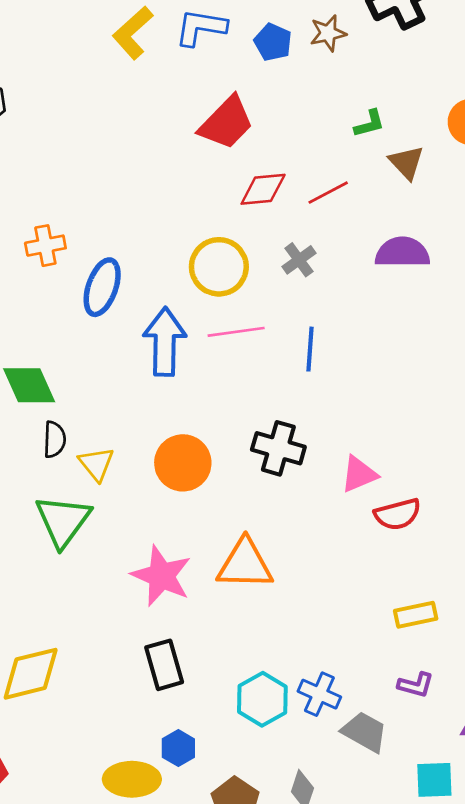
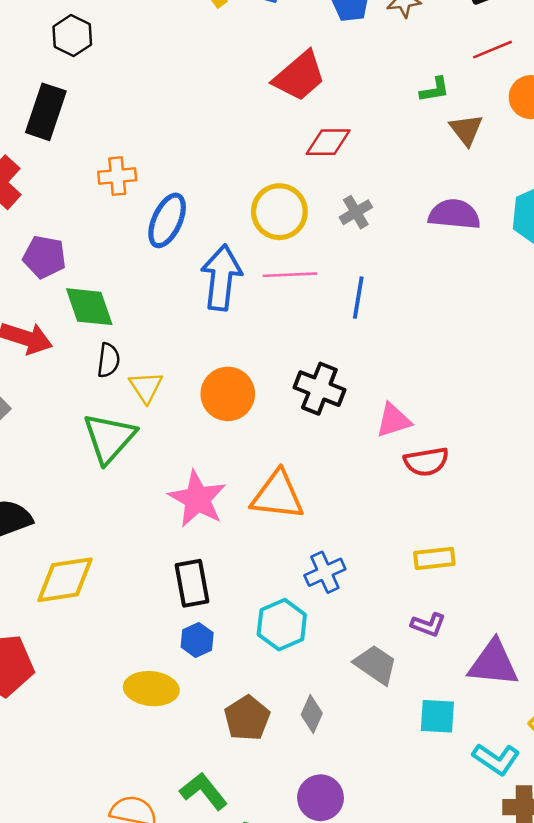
red line: (328, 193) -> (492, 50), moved
blue cross: (319, 694) -> (325, 572), moved, turned 36
blue hexagon: (178, 748) -> (197, 640), moved

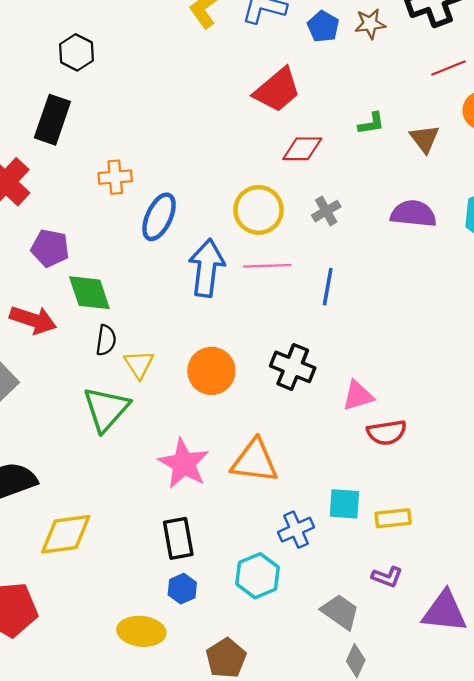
green L-shape: (435, 90) -> (371, 123), moved
gray diamond: (312, 714) -> (356, 661), moved
cyan square: (437, 716) -> (344, 504), moved

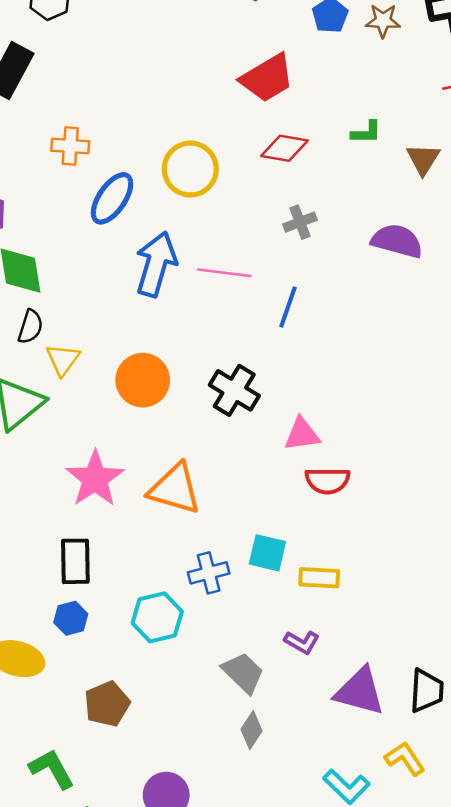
yellow circle: (259, 210) -> (190, 169), moved

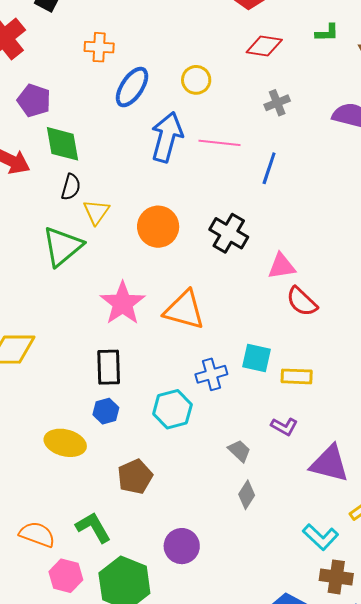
yellow circle: (190, 169) -> (196, 80), moved, size x0.7
red semicircle: (328, 481) -> (302, 302), turned 44
gray trapezoid: (243, 673) -> (239, 451), size x0.7

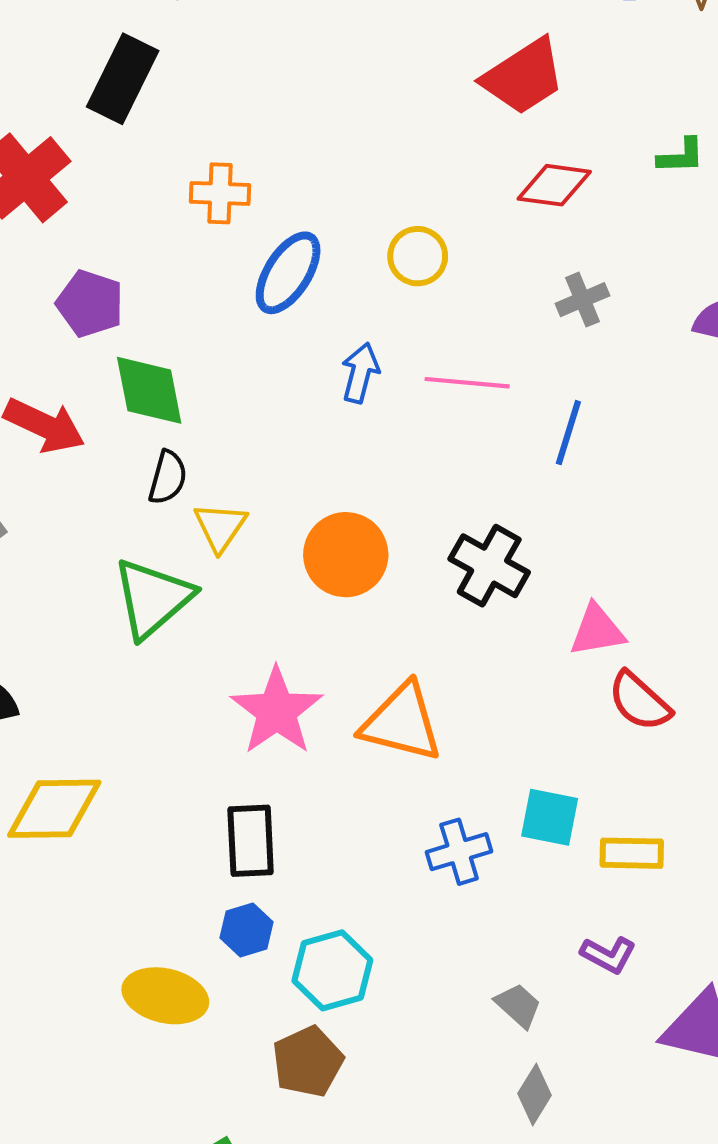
blue arrow: (167, 137) -> (360, 373), size x0.6
cyan hexagon: (172, 409) -> (332, 970), moved

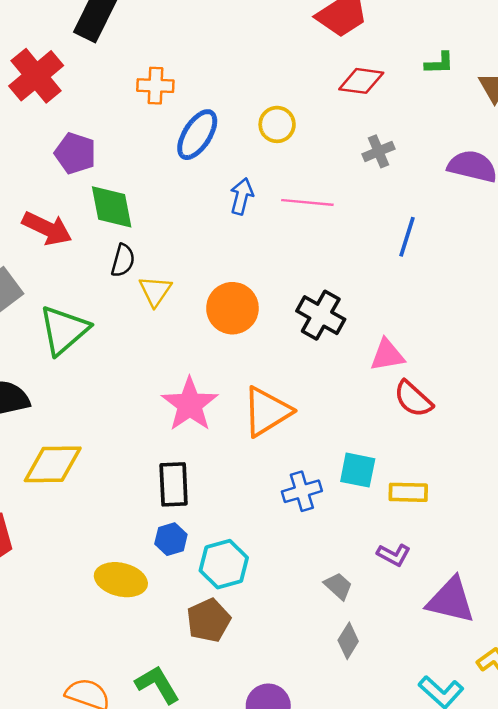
blue line: (568, 433) -> (407, 237), moved
green triangle: (153, 598) -> (64, 330), moved
orange triangle: (402, 722) -> (267, 412), turned -46

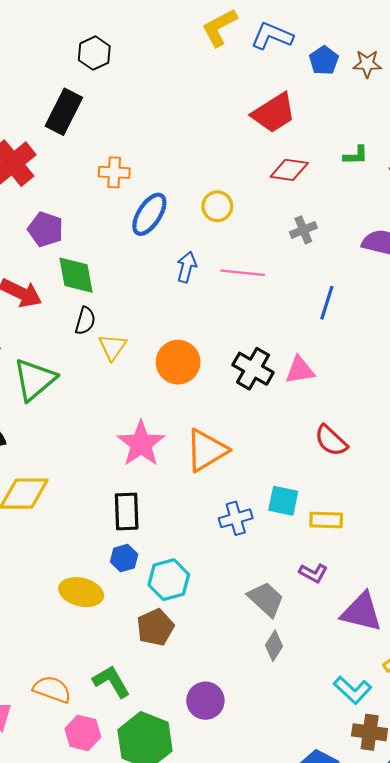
pink triangle: (387, 355) -> (300, 370), moved
gray trapezoid: (338, 586) -> (266, 599), size x1.5

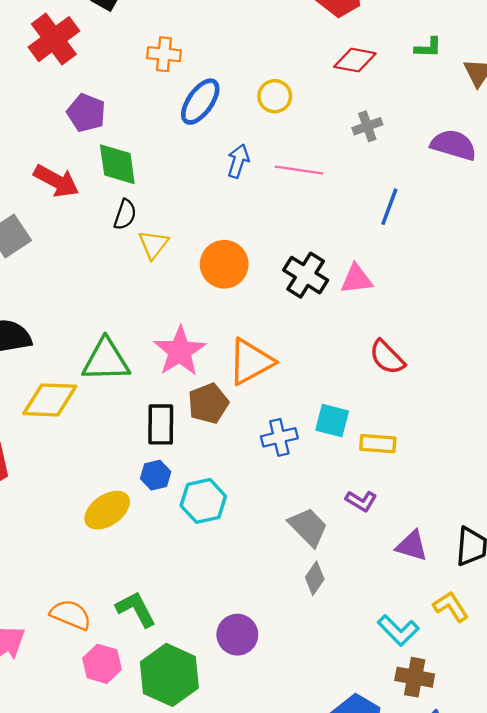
green triangle: (35, 380) -> (106, 360), moved, turned 36
yellow ellipse: (81, 592) -> (107, 510), turned -51
purple triangle: (362, 612) -> (412, 546), size x0.7
brown pentagon: (155, 627) -> (208, 403), moved

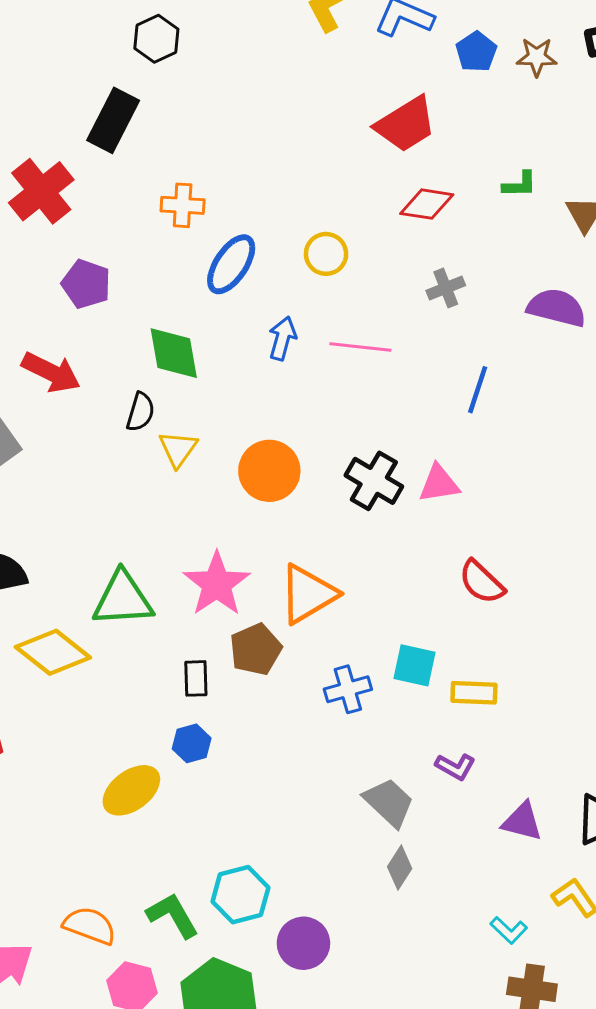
green diamond: (117, 164) -> (174, 353), moved
yellow diamond: (50, 400) -> (53, 652), turned 38
black rectangle: (161, 424) -> (196, 678), size x0.7
cyan hexagon: (203, 501) -> (240, 895), moved
cyan L-shape: (398, 630) -> (509, 930), size x0.7

